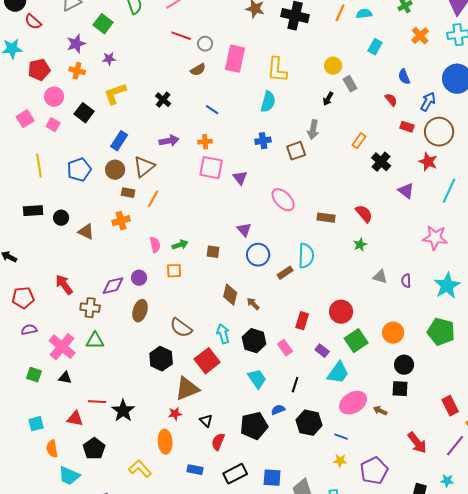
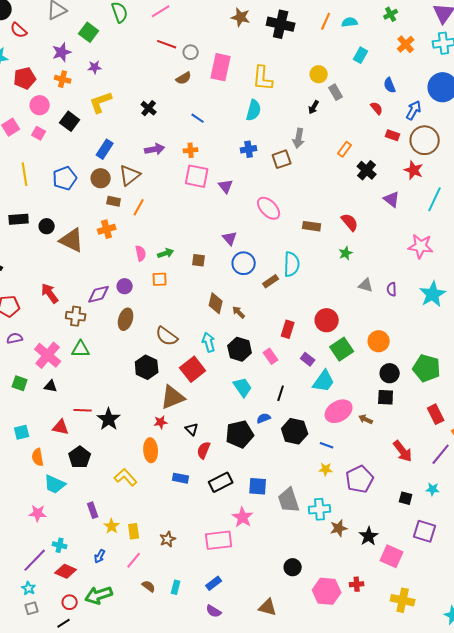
brown triangle: (86, 232) -> (72, 240), size x1.5
green pentagon: (441, 332) -> (427, 368), moved

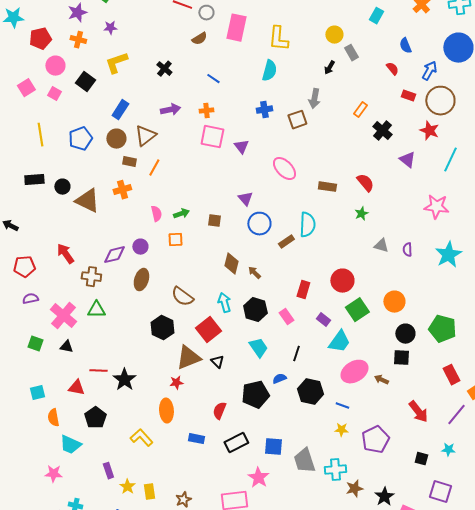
black triangle: (192, 429) -> (217, 362), moved

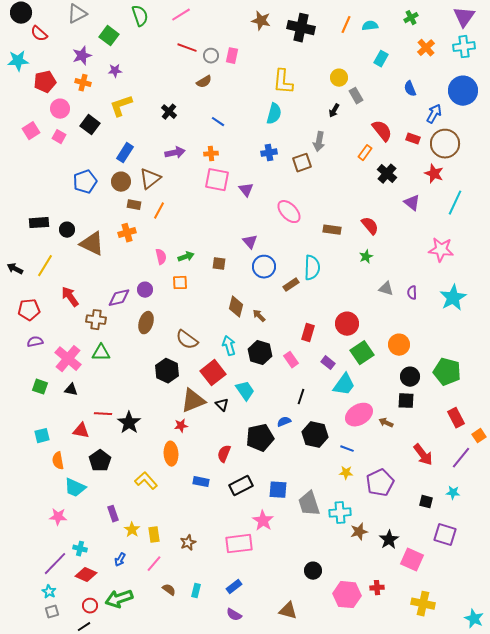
pink rectangle: (236, 28) -> (232, 56), moved, size x0.6
red semicircle: (392, 69) -> (382, 131), moved, size x1.6
yellow line: (40, 135) -> (45, 266), moved, turned 40
cyan trapezoid: (258, 348) -> (245, 391), moved

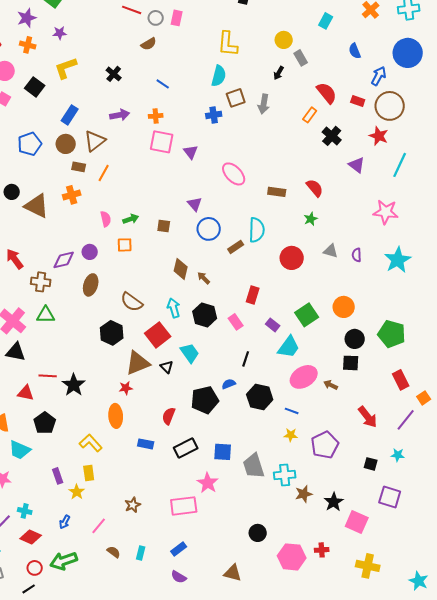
brown square: (302, 163) -> (236, 98), moved
red circle: (347, 324) -> (292, 258), moved
black triangle: (71, 390) -> (16, 352), size x1.5
yellow rectangle: (154, 535) -> (89, 473), moved

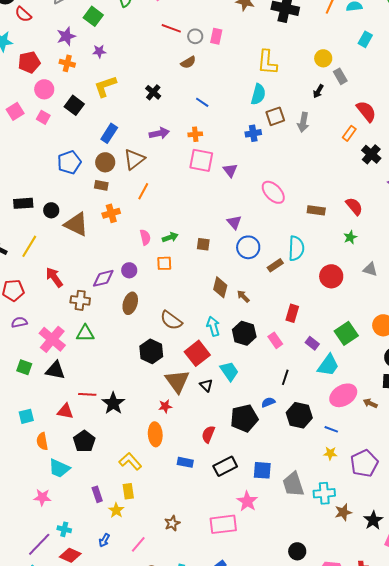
brown rectangle: (79, 167) -> (101, 185), moved
brown triangle: (138, 363) -> (177, 381), turned -44

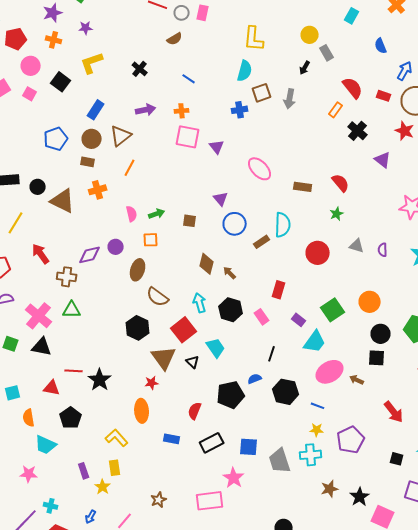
brown ellipse: (130, 303) -> (138, 270), moved
cyan cross: (324, 493) -> (311, 455), moved

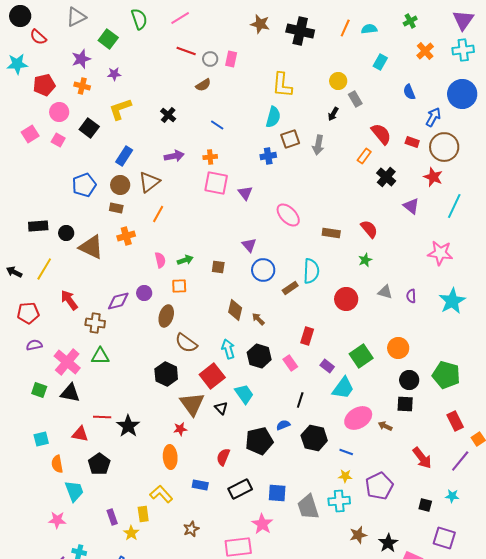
yellow L-shape: (117, 438) -> (161, 494), moved
cyan trapezoid: (46, 445) -> (74, 491), turned -135
brown star: (159, 500) -> (191, 529), moved

